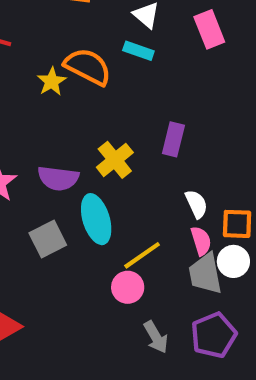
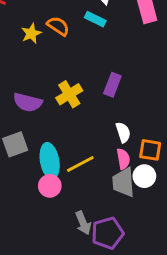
orange semicircle: (88, 67) -> (58, 26), size x0.7
cyan ellipse: (96, 219) -> (50, 161), moved
pink circle: (128, 287) -> (50, 186), moved
purple pentagon: (214, 335) -> (108, 233), moved

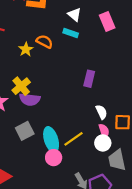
yellow cross: (69, 94) -> (21, 86), moved
white circle: (144, 176) -> (103, 143), moved
gray trapezoid: (123, 182) -> (117, 160), moved

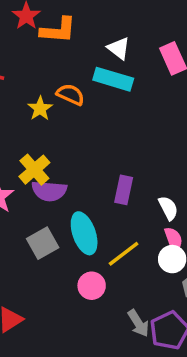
cyan rectangle: (71, 33) -> (113, 79), size x1.5
purple rectangle: (89, 79) -> (124, 190), moved
cyan ellipse: (51, 140) -> (84, 233), moved

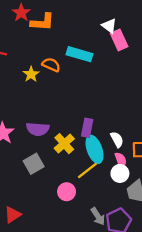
white triangle: (119, 48) -> (109, 26), moved
yellow cross: (34, 170) -> (64, 144), moved
cyan ellipse: (84, 233) -> (95, 149), moved

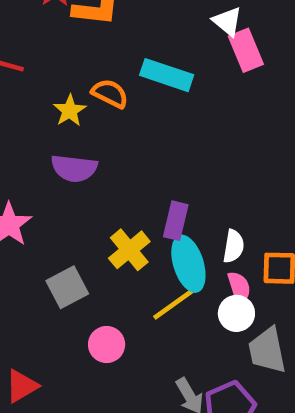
purple semicircle: (38, 129) -> (74, 168), moved
white semicircle: (117, 140) -> (234, 246), turned 35
pink circle: (67, 192) -> (107, 345), moved

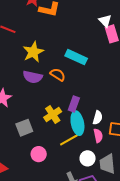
cyan rectangle: (167, 75) -> (76, 57), moved
orange semicircle: (110, 93) -> (58, 75), moved
yellow star: (70, 111) -> (33, 52), size x1.5
white circle: (236, 313) -> (88, 158), moved

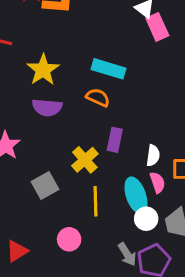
orange semicircle: (58, 75) -> (98, 97), moved
cyan ellipse: (77, 123) -> (136, 195), moved
yellow line: (69, 140) -> (95, 201), moved, turned -54
pink circle: (39, 154) -> (69, 239), moved

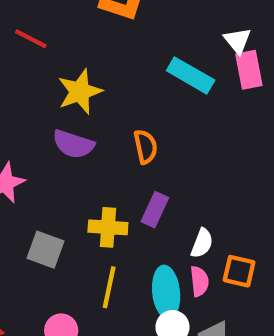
cyan rectangle: (108, 69) -> (191, 75), moved
orange semicircle: (98, 97) -> (146, 147), turned 40
yellow cross: (85, 160) -> (108, 227), turned 32
gray square: (45, 185) -> (45, 250), turned 36

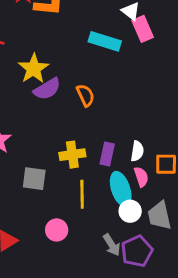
purple semicircle: (73, 144) -> (47, 89), moved, turned -36
purple rectangle: (155, 210) -> (107, 154), moved

